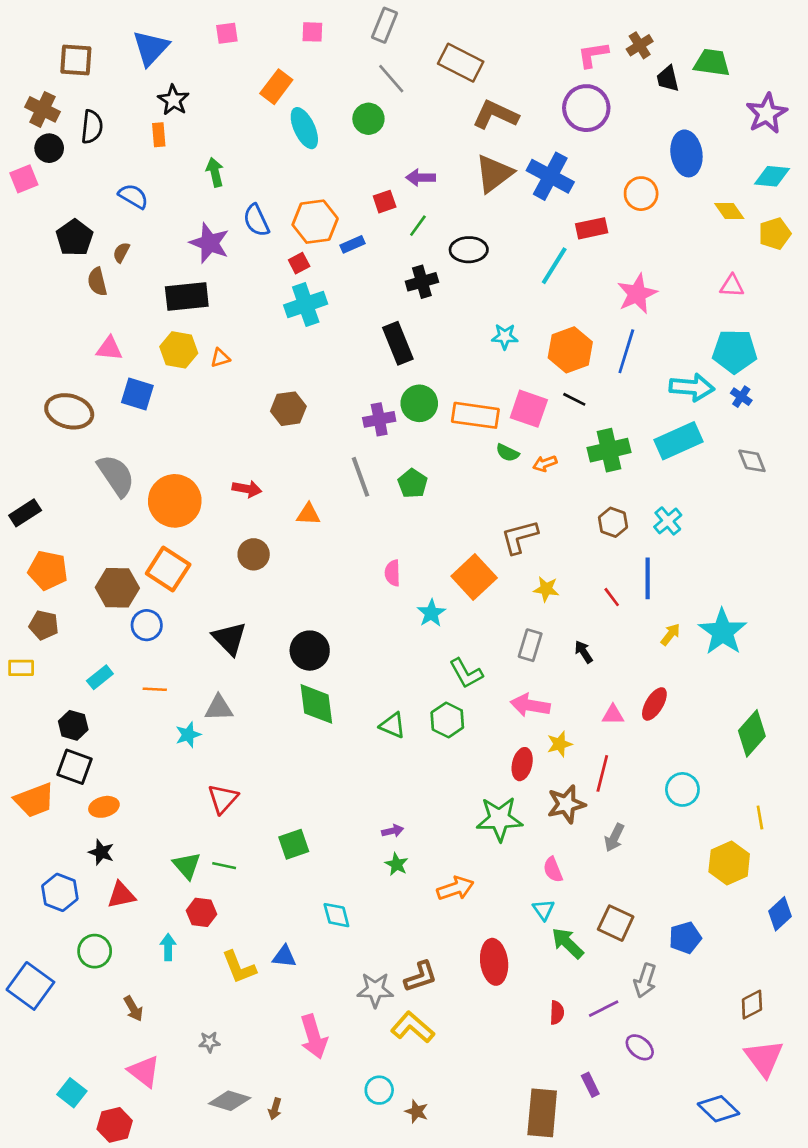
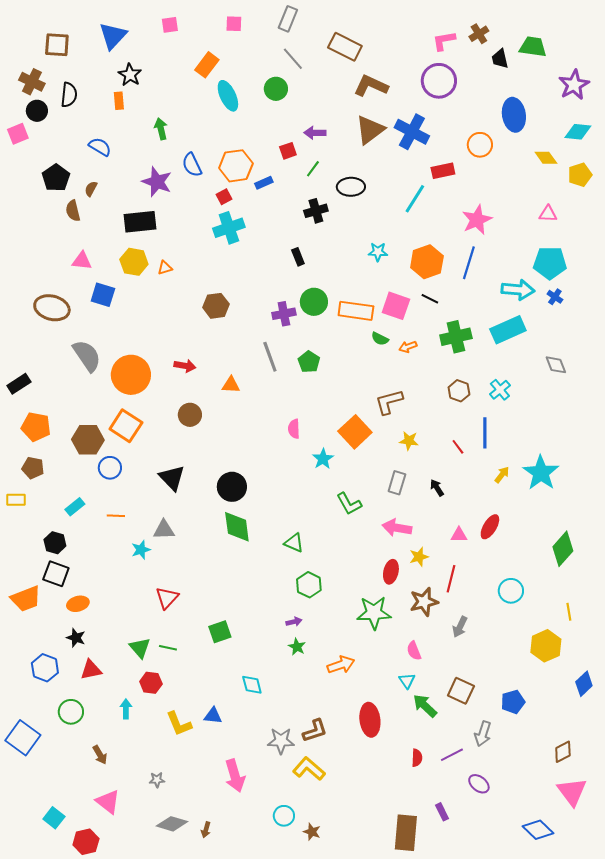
black rectangle: (398, 343) -> (298, 257), size x0.6
gray diamond: (752, 461) -> (556, 365), moved
green hexagon: (447, 720) -> (309, 585), moved

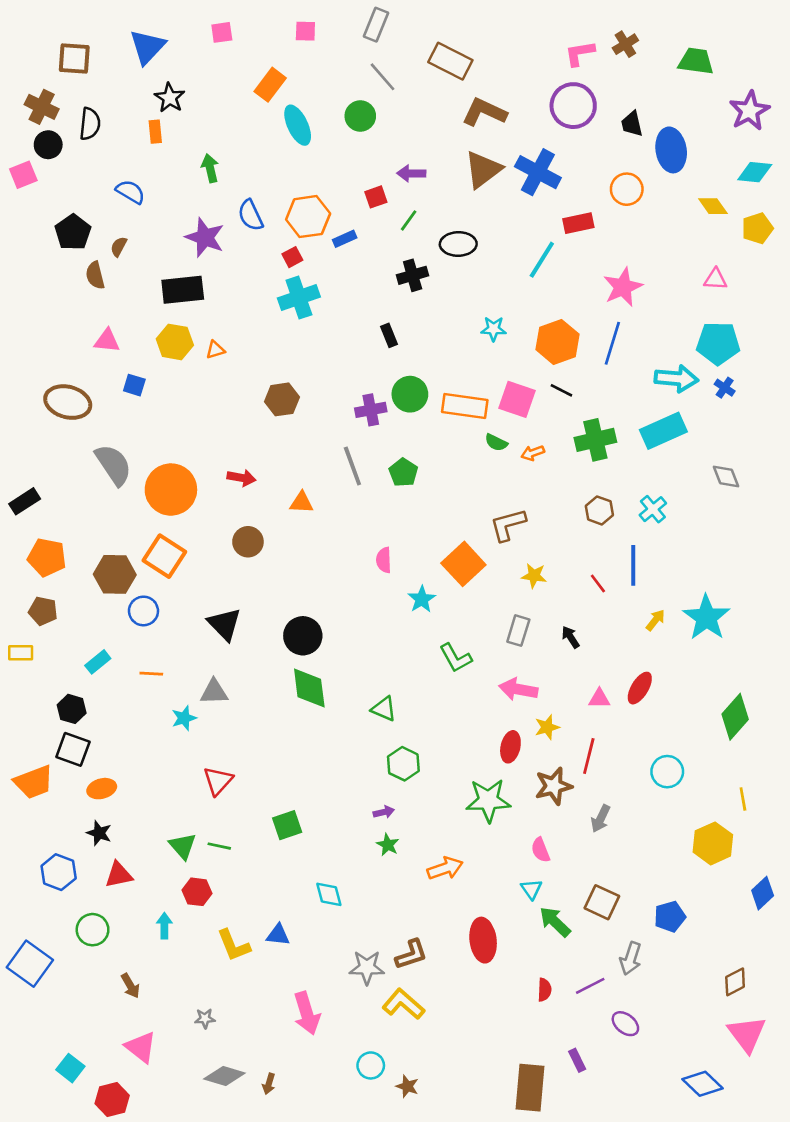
black trapezoid: (500, 59) -> (632, 124), moved
blue square: (103, 295) -> (134, 385), size x0.7

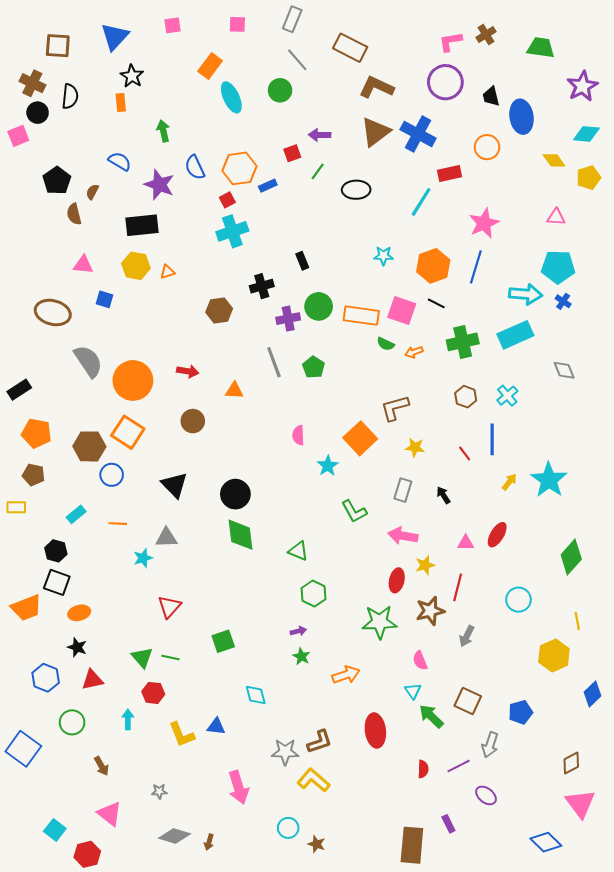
blue semicircle: (130, 192) -> (120, 161), moved
black cross: (413, 275) -> (262, 286), moved

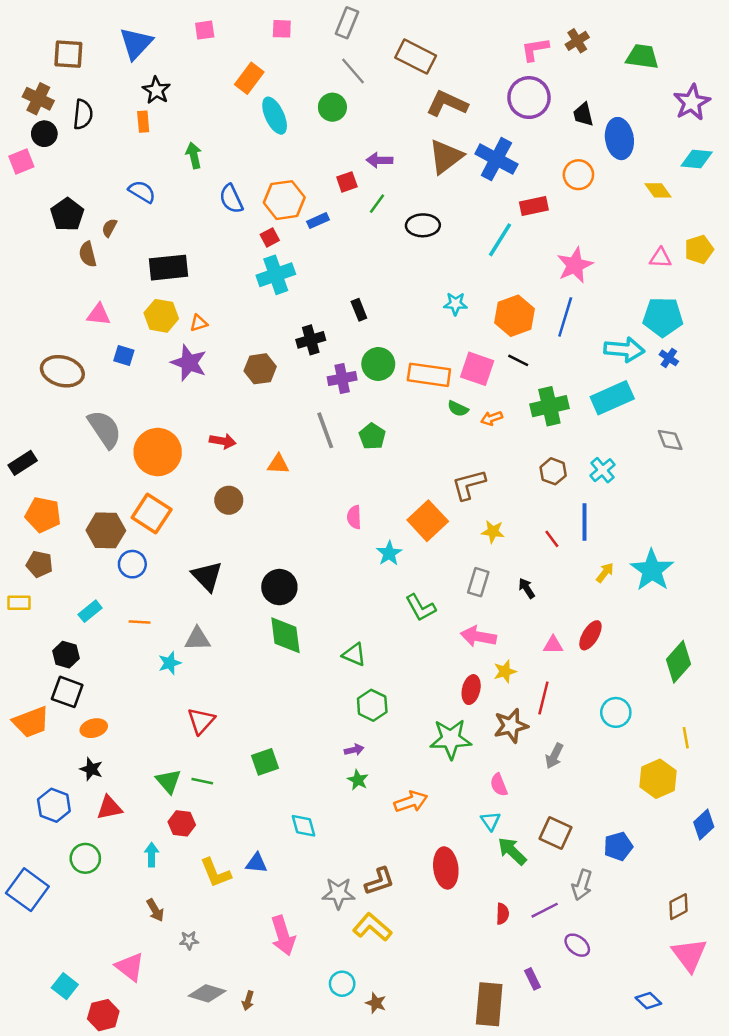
yellow pentagon: (588, 178) -> (699, 249), moved
purple star: (159, 185) -> (189, 363), moved
brown arrow: (101, 766) -> (155, 910), moved
blue diamond: (546, 842) -> (648, 1001), size x0.7

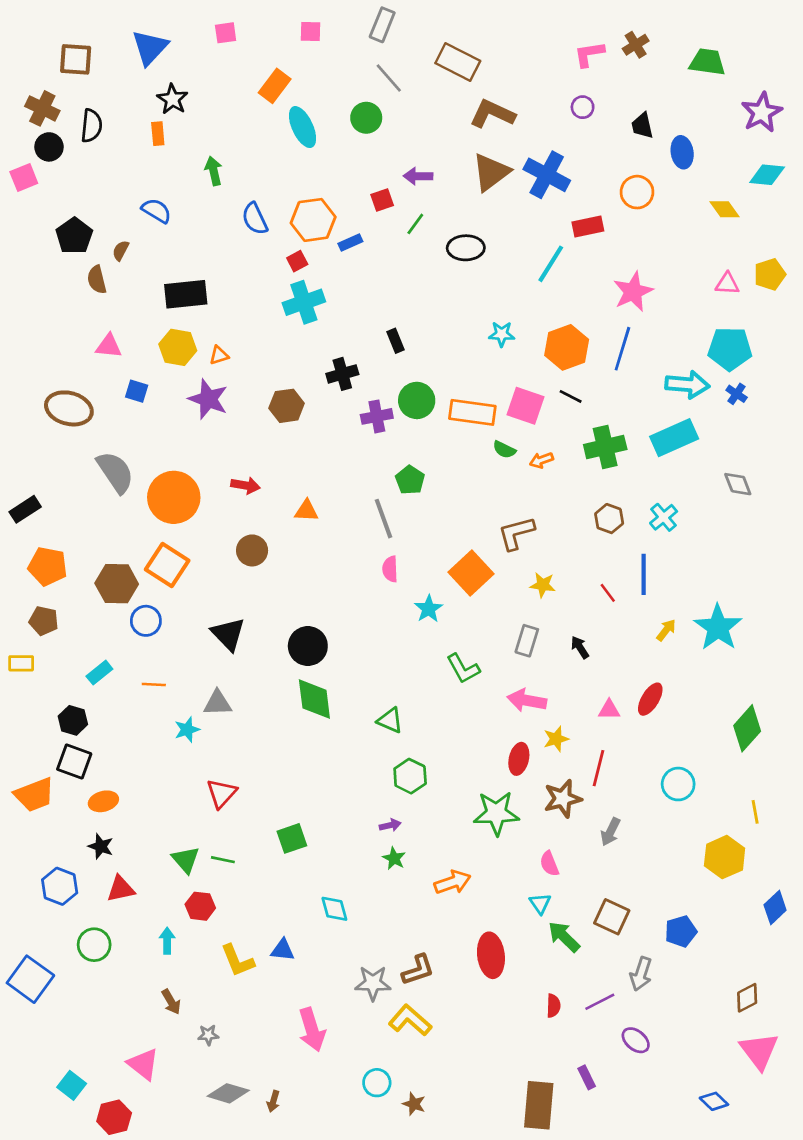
purple circle: (529, 98) -> (583, 107), size x0.5
blue ellipse: (619, 139) -> (682, 152), size x0.7
gray line: (325, 430) -> (383, 519), moved

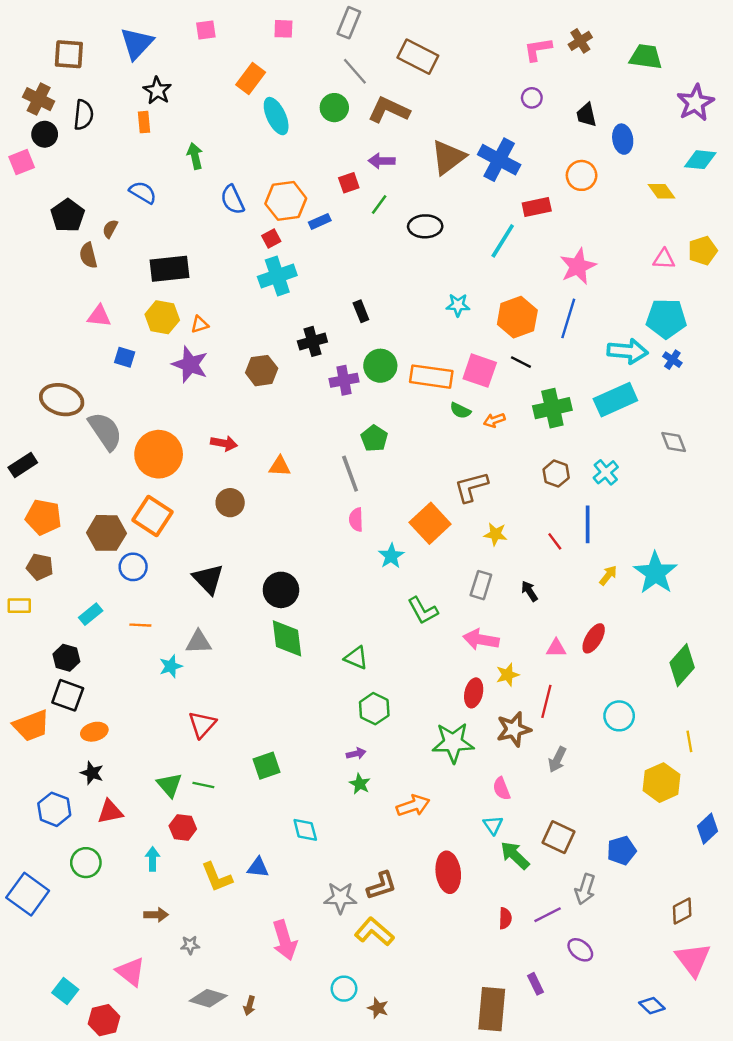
brown L-shape: (492, 114) -> (389, 110), moved
brown ellipse: (69, 408) -> (62, 400), moved
brown arrow: (171, 1002) -> (156, 915), turned -60

